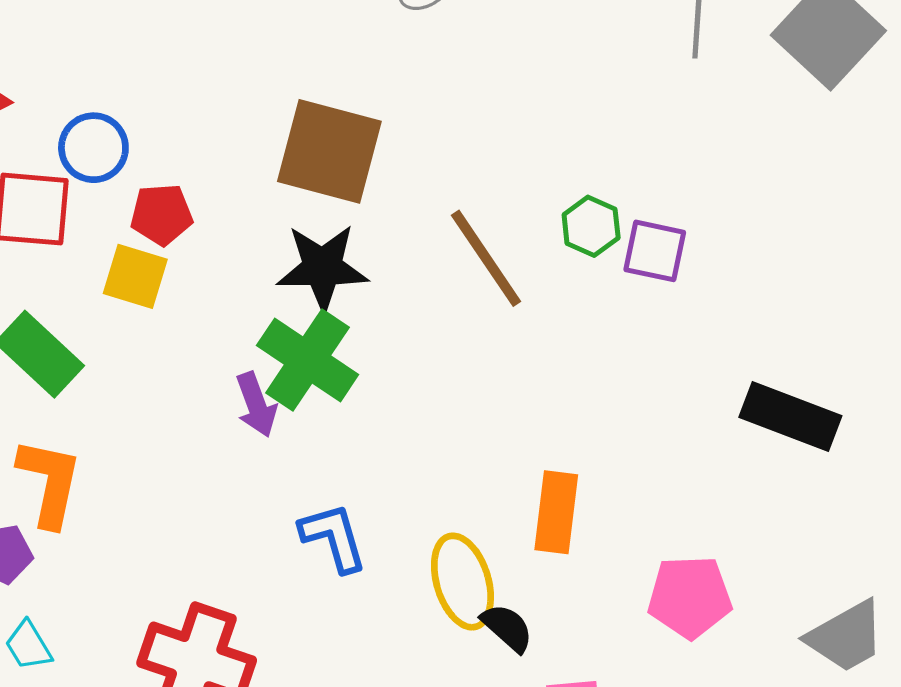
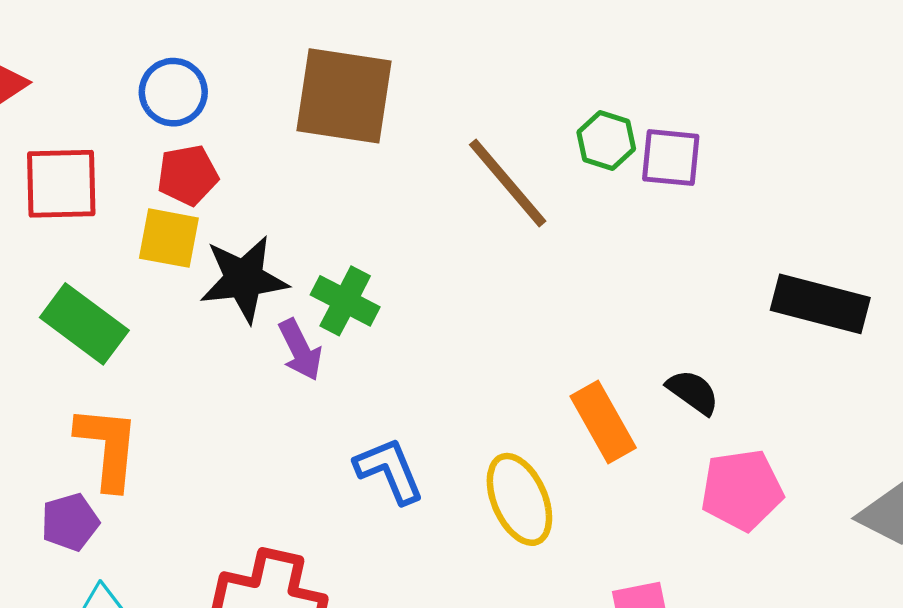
blue circle: (93, 148) -> (173, 92), moved
black star: (322, 268) -> (244, 279), moved
green cross: (308, 360) -> (345, 301), size x0.7
orange rectangle: (556, 512) -> (603, 422), turned -30
black semicircle: (507, 628) -> (693, 392), moved

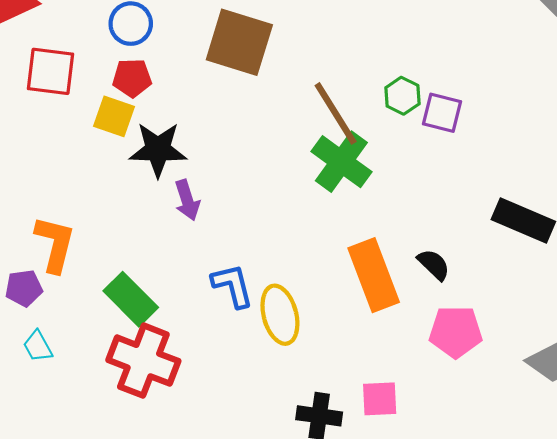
green cross: (345, 301) -> (341, 162), moved, size x1.4
green rectangle: (84, 324) -> (131, 299), moved
orange rectangle: (603, 422) -> (374, 275), size x1.4
yellow ellipse: (519, 499) -> (280, 315), moved

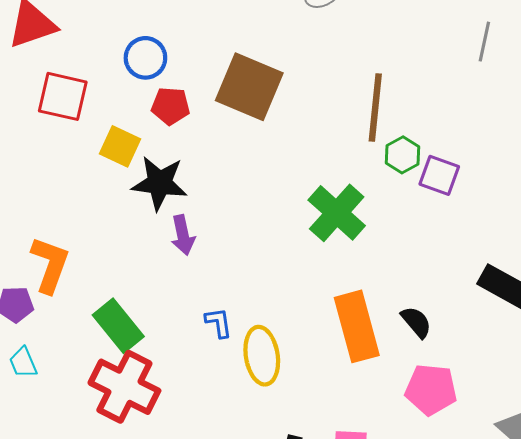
red pentagon: (132, 78) -> (171, 106), moved
brown line: (336, 113) -> (375, 108), moved, turned 32
blue L-shape: (233, 286) -> (219, 323), size x0.7

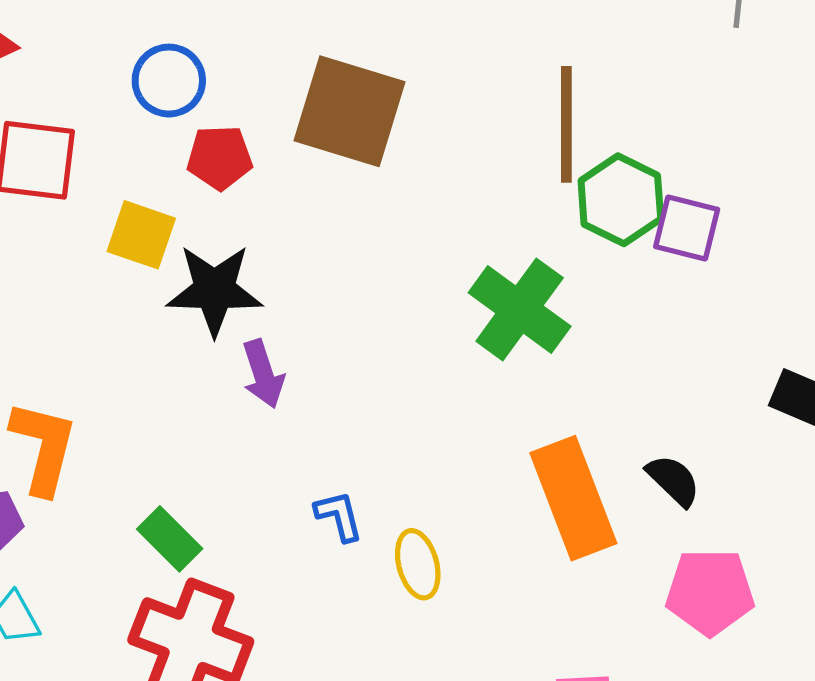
green hexagon: (403, 155) -> (621, 200), size x1.4
green rectangle: (118, 326) -> (170, 539), size x0.7
yellow ellipse: (262, 356) -> (418, 564), size x0.7

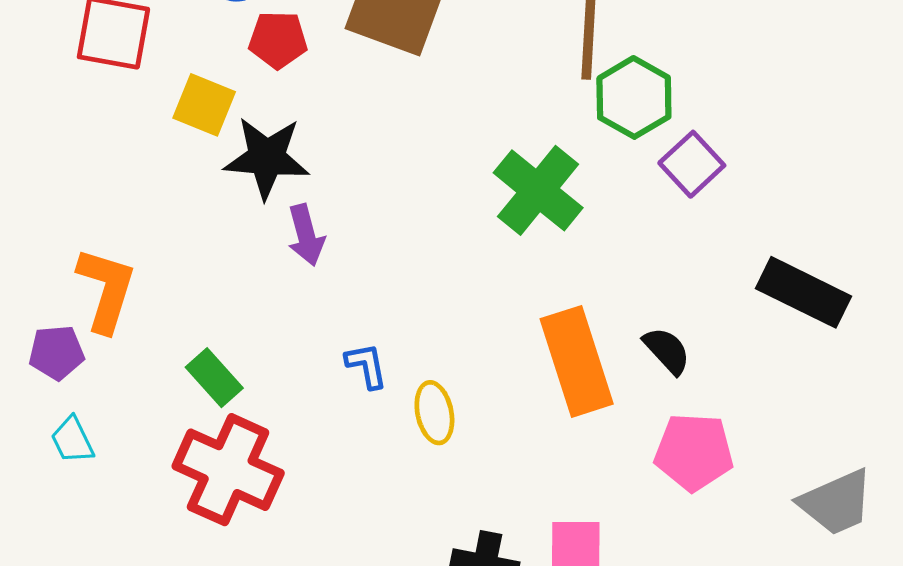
purple square: (687, 228) -> (692, 164), moved, turned 30

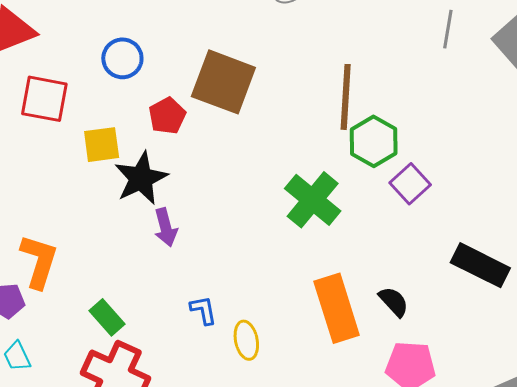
red pentagon: (278, 40) -> (167, 116), moved, turned -30
yellow square: (204, 105) -> (102, 145), turned -30
black star: (267, 158) -> (141, 178), turned -30

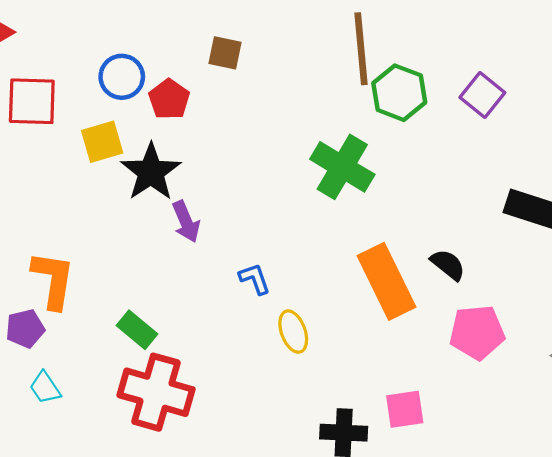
blue circle: (122, 58) -> (122, 77), moved
brown square: (223, 82) -> (225, 53), size x0.5
purple square: (410, 184) -> (482, 95), moved
blue L-shape: (203, 310) -> (255, 279), moved

